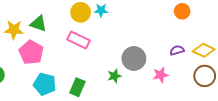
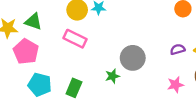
pink star: (161, 75) -> (175, 85), moved

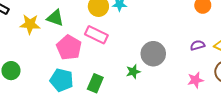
pink pentagon: (26, 52) -> (69, 47), moved

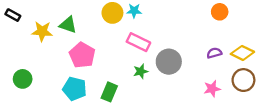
pink rectangle: (96, 35) -> (138, 42), moved
green star: (133, 72) -> (141, 71), moved

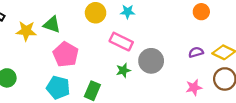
cyan star: (134, 11) -> (128, 12), moved

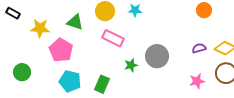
green triangle: (52, 25) -> (75, 22), moved
pink rectangle: (121, 42) -> (113, 38), moved
pink pentagon: (66, 54) -> (61, 50), moved

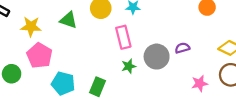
pink rectangle: (113, 38) -> (123, 37), moved, turned 50
purple semicircle: (199, 48) -> (182, 48), moved
pink pentagon: (61, 50) -> (39, 55), moved

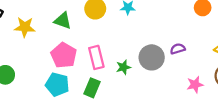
pink rectangle: (123, 37) -> (96, 57), moved
pink pentagon: (39, 55) -> (64, 55), moved

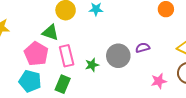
green triangle: (63, 21) -> (50, 32), moved

